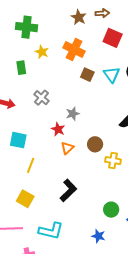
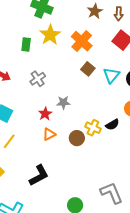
brown arrow: (102, 13) -> (119, 14), turned 80
yellow star: (42, 52) -> (50, 35), size x1.5
yellow cross: (113, 161) -> (93, 128), moved

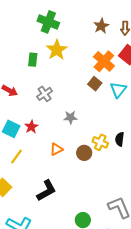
orange cross: (82, 41) -> (104, 61), moved
red star: (45, 114) -> (31, 127), moved
black semicircle: (112, 125) -> (120, 139), turned 128

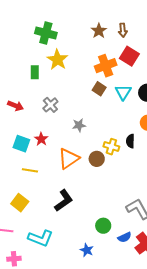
orange cross: (104, 61) -> (106, 66), turned 35
orange triangle: (56, 149) -> (69, 158), size x1.6
yellow line: (17, 157) -> (30, 170), turned 70

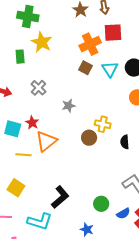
red square: (129, 56) -> (113, 33), turned -30
black semicircle: (130, 141) -> (125, 142), moved
orange triangle: (69, 158) -> (46, 141), moved
black L-shape: (64, 201) -> (60, 197), moved

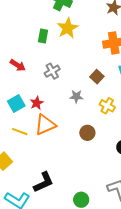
brown square: (86, 68) -> (97, 77), moved
yellow cross: (103, 124) -> (107, 106), moved
cyan square: (13, 129) -> (16, 104), turned 30

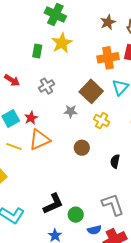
brown square: (97, 77) -> (91, 91), size x1.6
black L-shape: (44, 182) -> (53, 204), moved

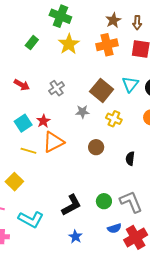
green rectangle: (37, 51) -> (32, 43), moved, turned 32
orange cross: (108, 58) -> (107, 45), moved
green circle: (76, 215) -> (104, 201), moved

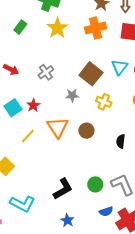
orange triangle: (53, 142) -> (58, 127), moved, turned -35
yellow line: (28, 151) -> (28, 136), moved, turned -63

